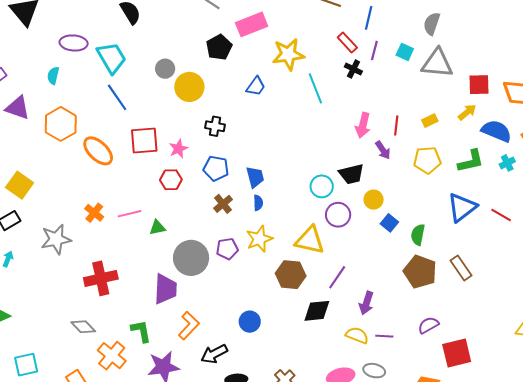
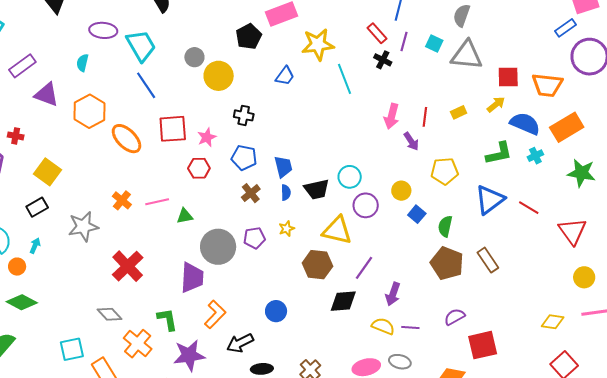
yellow pentagon: (427, 160) -> (445, 171), moved
black trapezoid: (351, 174) -> (317, 189), moved
yellow star: (259, 239) -> (287, 229), size x0.6
red cross: (101, 278) -> (128, 266), turned -32
cyan square: (26, 365) -> (72, 349), moved

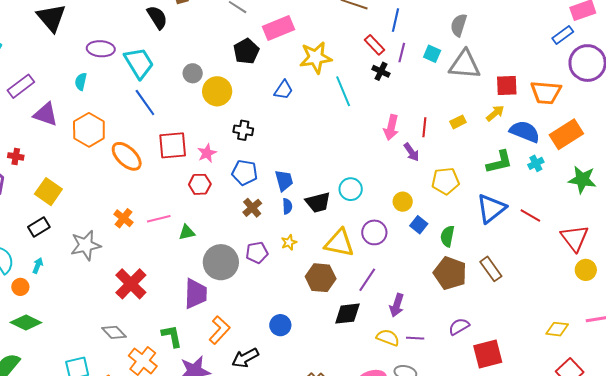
purple circle: (366, 205) -> (374, 232), moved
yellow circle: (584, 277) -> (586, 270), moved

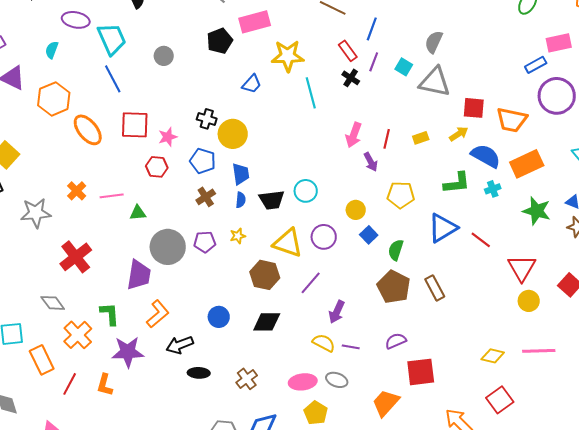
yellow circle: (217, 91) -> (233, 134), moved
black diamond: (347, 314) -> (267, 322), moved

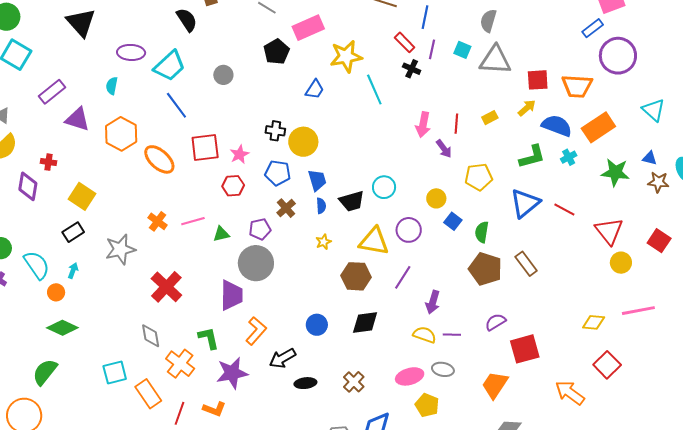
cyan trapezoid: (112, 39) -> (169, 66), turned 80
purple pentagon: (205, 242) -> (260, 229), moved
gray diamond: (53, 303) -> (151, 336), turned 35
orange L-shape: (105, 385) -> (214, 409), turned -75

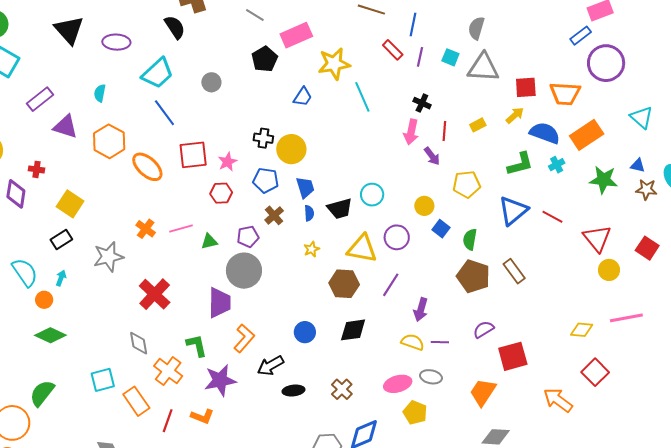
purple ellipse: (131, 52) -> (116, 42), moved
black cross: (412, 69) -> (422, 103), moved
green semicircle: (45, 372) -> (42, 393), moved

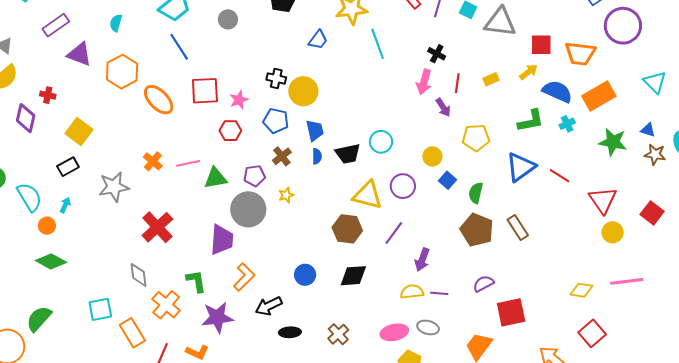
green triangle: (209, 241) -> (215, 178), size x1.4
yellow star: (312, 249) -> (286, 195), moved
yellow semicircle: (413, 342) -> (412, 292), turned -30

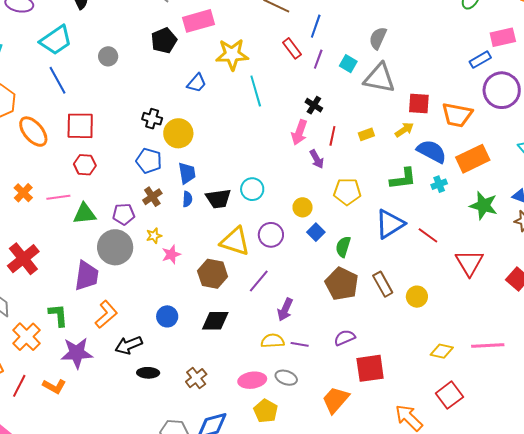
pink star: (239, 100) -> (171, 254), moved
red hexagon: (230, 131) -> (85, 165), moved
yellow circle: (613, 232) -> (417, 297), moved

